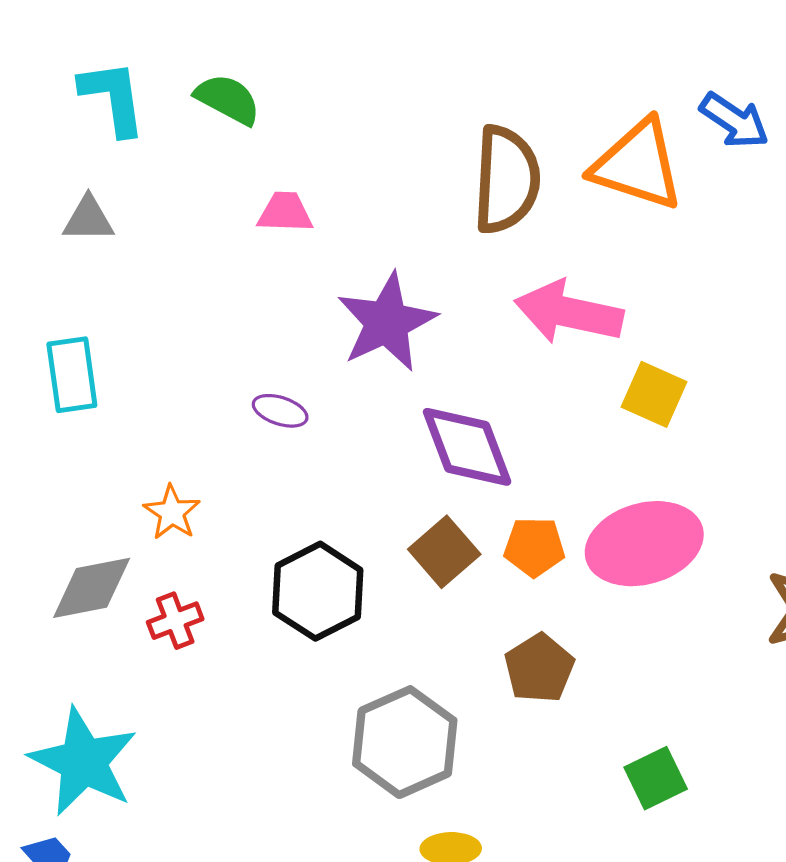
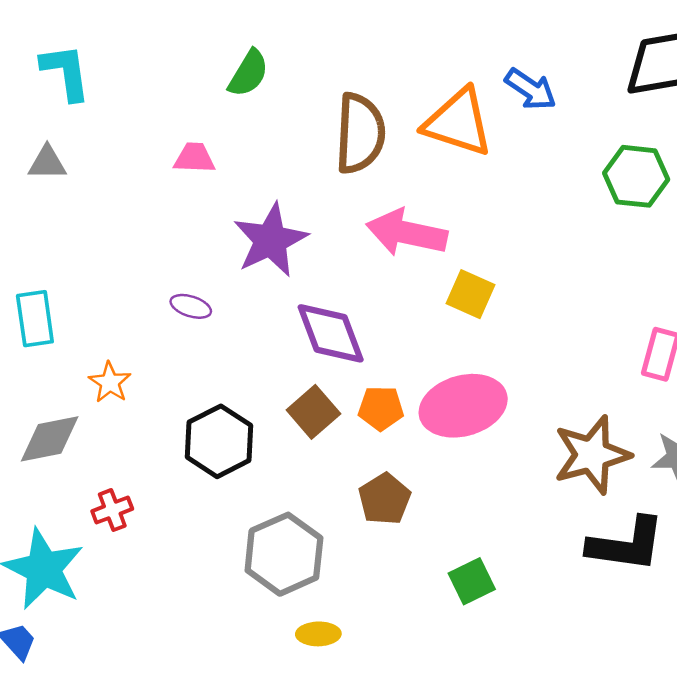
green semicircle: (228, 99) -> (248, 73), moved, turned 93
cyan rectangle: (72, 375) -> (35, 319), moved
red cross: (175, 621) -> (112, 510), moved

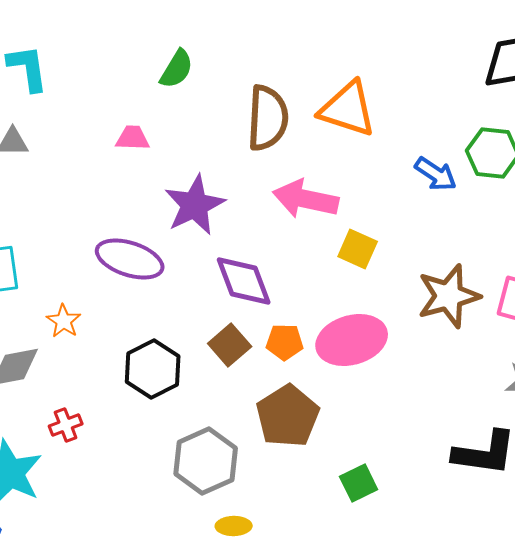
blue arrow: (531, 89) -> (436, 174), moved
purple ellipse: (191, 306) -> (130, 259), size x2.0
brown star: (592, 455) -> (449, 296), moved
brown pentagon: (385, 499) -> (288, 416), size x1.5

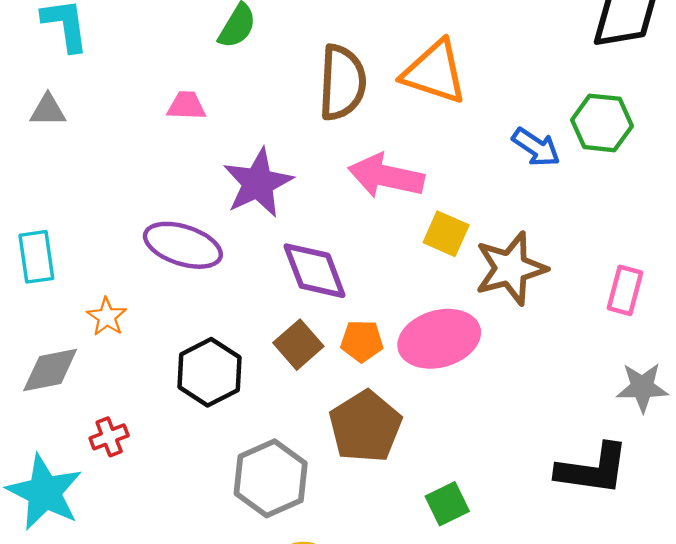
brown star: (449, 296) -> (511, 268), moved

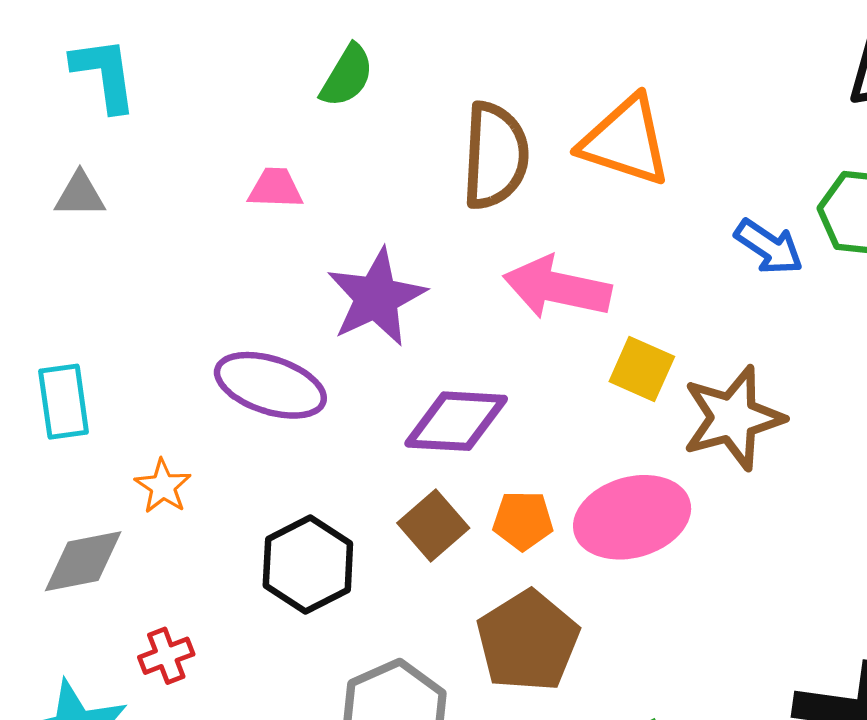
purple diamond: (315, 271) -> (456, 421), turned -66

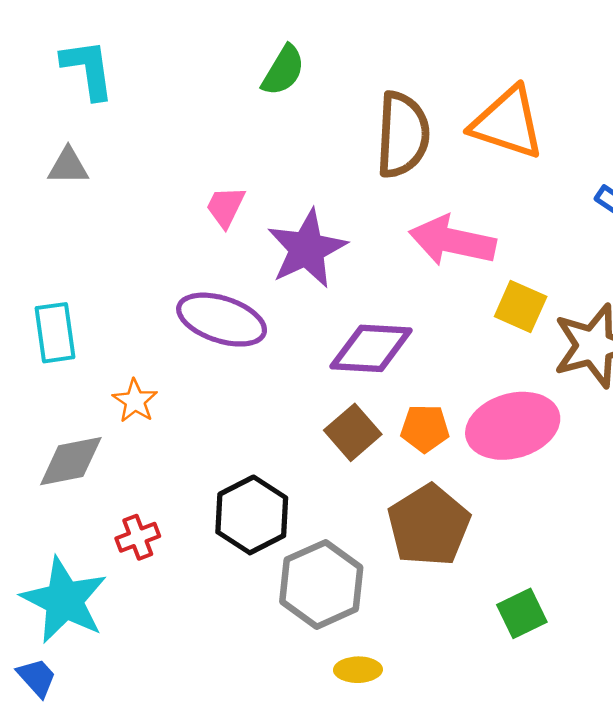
pink trapezoid: (275, 188) -> (226, 207), moved, turned -66
black hexagon: (308, 564) -> (252, 515), moved

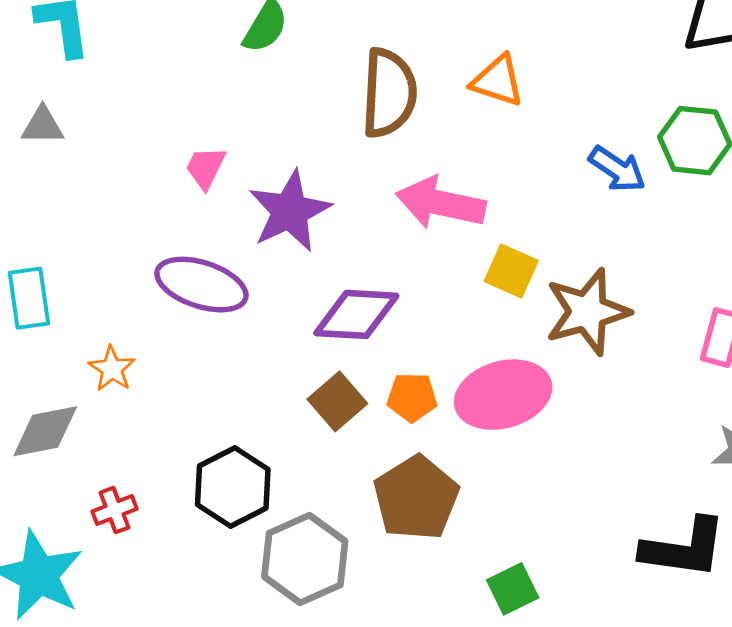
orange triangle: (507, 123) -> (498, 81), size x0.7

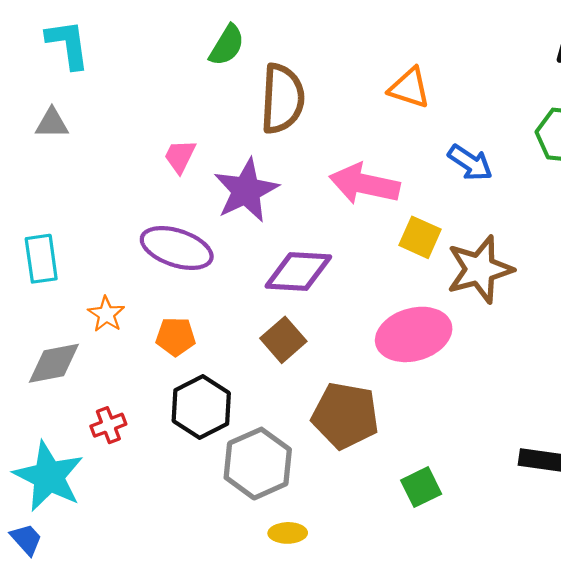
brown semicircle: (389, 93) -> (282, 99), moved
blue arrow: (617, 169) -> (470, 163), moved
orange pentagon: (412, 397) -> (176, 337), moved
brown pentagon: (416, 498) -> (345, 416), turned -30

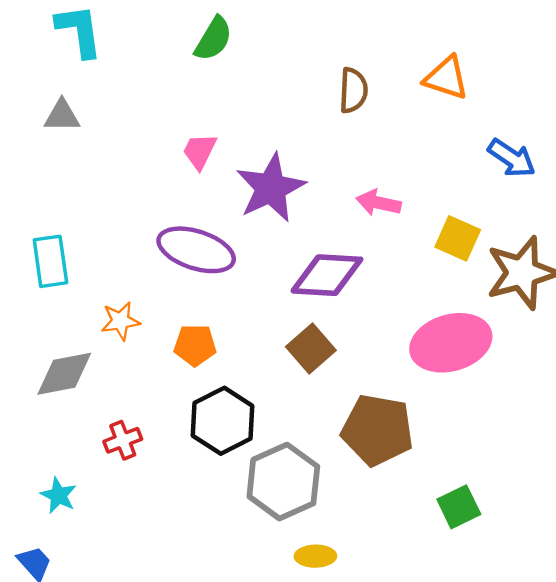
green semicircle: (227, 45) -> (213, 39), moved
brown semicircle: (282, 99) -> (353, 90), moved, size x0.6
pink arrow: (365, 184) -> (379, 203), moved, size x0.6
orange star: (106, 314) -> (120, 321), turned 30
cyan star: (49, 476) -> (59, 495), size x0.5

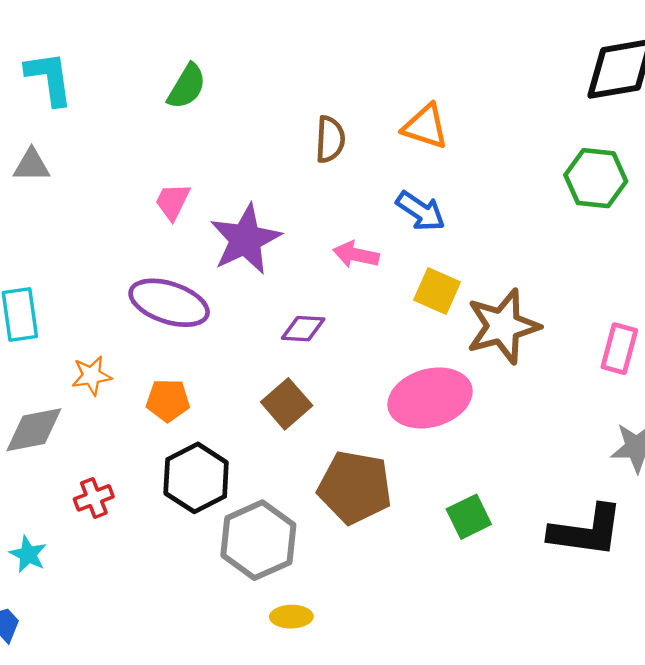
blue arrow: (512, 158) -> (421, 211), moved
purple diamond: (327, 275) -> (303, 329), size x0.6
green square: (459, 507) -> (469, 517), moved

